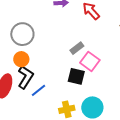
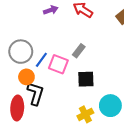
pink square: (90, 61) -> (58, 64), moved
blue line: (38, 90) -> (41, 60), moved

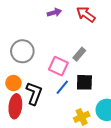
blue line: (41, 60) -> (62, 87), moved
orange circle: (26, 77) -> (13, 83), moved

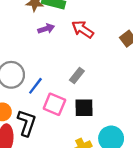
pink square: (58, 66) -> (54, 104), moved
blue line: (62, 87) -> (35, 86), moved

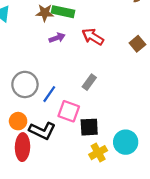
black square: (84, 108) -> (89, 127), moved
black L-shape: (27, 123) -> (42, 131), turned 100

